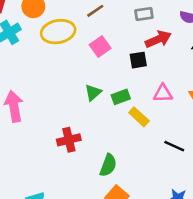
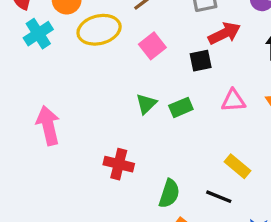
yellow rectangle: (139, 117) -> (237, 166), moved
red cross: (69, 140) -> (119, 164), turned 30
black line: (174, 146) -> (219, 197), moved

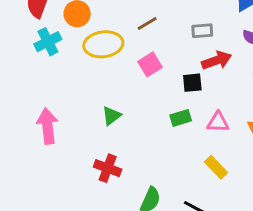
green triangle: (146, 104) -> (112, 116), moved
green rectangle: (181, 107) -> (181, 118), moved
yellow rectangle: (237, 166) -> (216, 167), moved

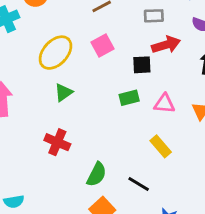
yellow ellipse: (103, 44) -> (56, 53), moved, turned -42

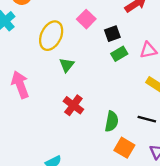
black square: (142, 65) -> (112, 34), moved
red cross: (57, 142) -> (73, 105), turned 30

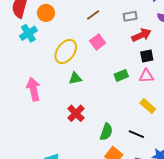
black square: (112, 34) -> (147, 56), moved
green triangle: (67, 65) -> (75, 78), turned 32

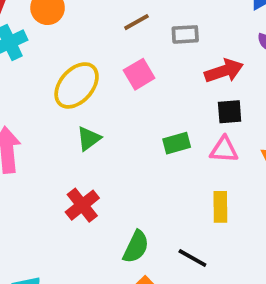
gray rectangle: (130, 16) -> (185, 34), moved
green triangle: (75, 78) -> (89, 138), turned -32
yellow rectangle: (148, 106) -> (220, 207), turned 42

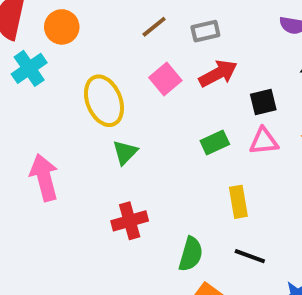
red arrow: (224, 71) -> (218, 74), moved
yellow ellipse: (77, 85) -> (104, 101), turned -54
red cross: (82, 205) -> (130, 221), turned 32
yellow rectangle: (220, 207) -> (238, 202), moved

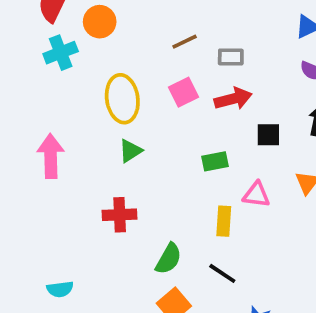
pink triangle: (264, 141) -> (256, 195), moved

